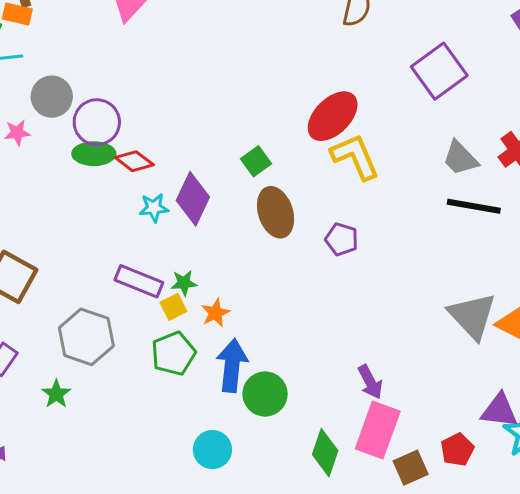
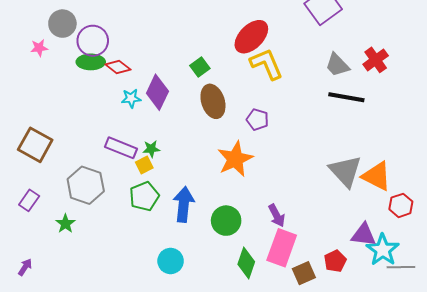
orange star: (215, 313) -> (235, 159), moved, size x1.8
green circle: (265, 394) -> (226, 221), moved

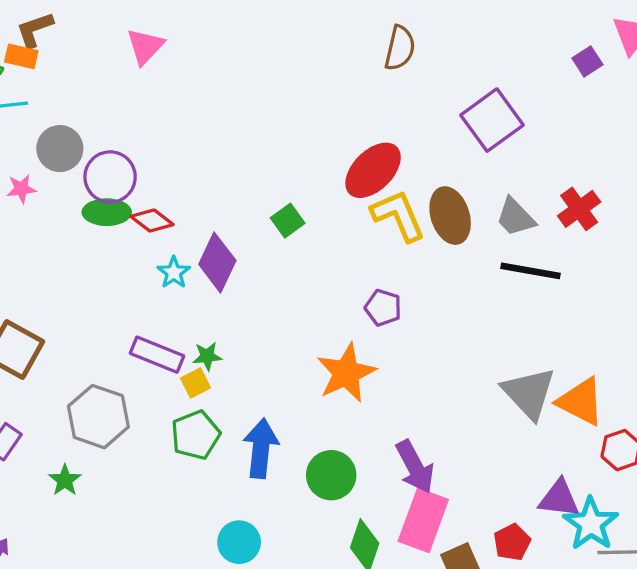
cyan star: (131, 98) -> (174, 272), turned -30
brown ellipse: (213, 101) -> (450, 216), moved
purple arrow: (277, 216) -> (415, 467), size x1.4

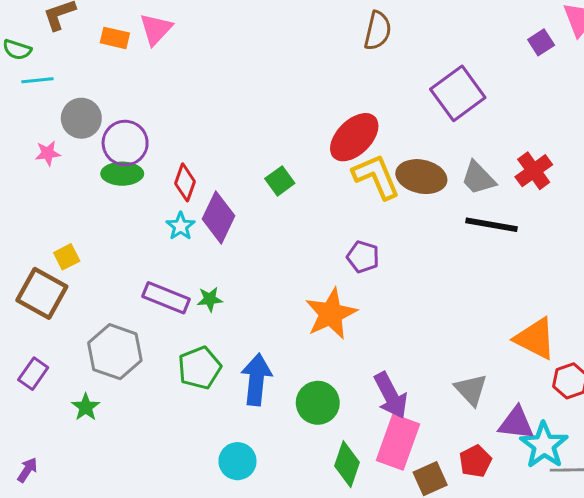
orange rectangle: (21, 56) -> (115, 38), moved
brown ellipse: (450, 216) -> (421, 177), turned -60
red diamond: (152, 221) -> (185, 182), moved, turned 72
yellow square: (196, 383) -> (67, 257), moved
gray triangle: (529, 393) -> (471, 390), moved, size x0.7

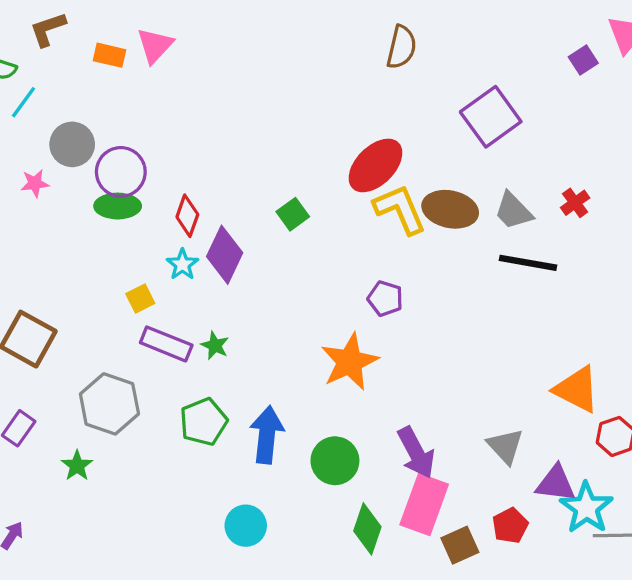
cyan line: (38, 80) -> (23, 102), turned -48
red cross: (534, 171) -> (575, 203), size x0.7
yellow square: (67, 257) -> (140, 299), moved
green star: (210, 299) -> (215, 346), turned 30

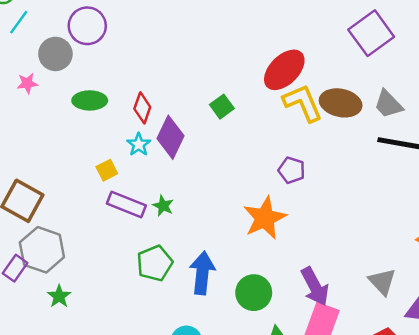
purple circle: (121, 172) -> (87, 26), moved
gray hexagon: (109, 404) -> (42, 250), moved

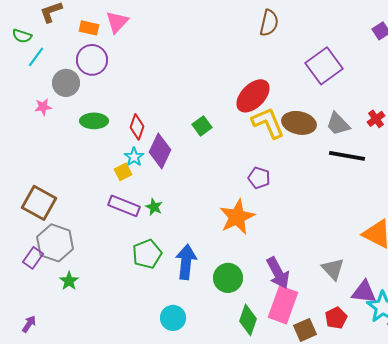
yellow square: (107, 170) -> (123, 172), moved

